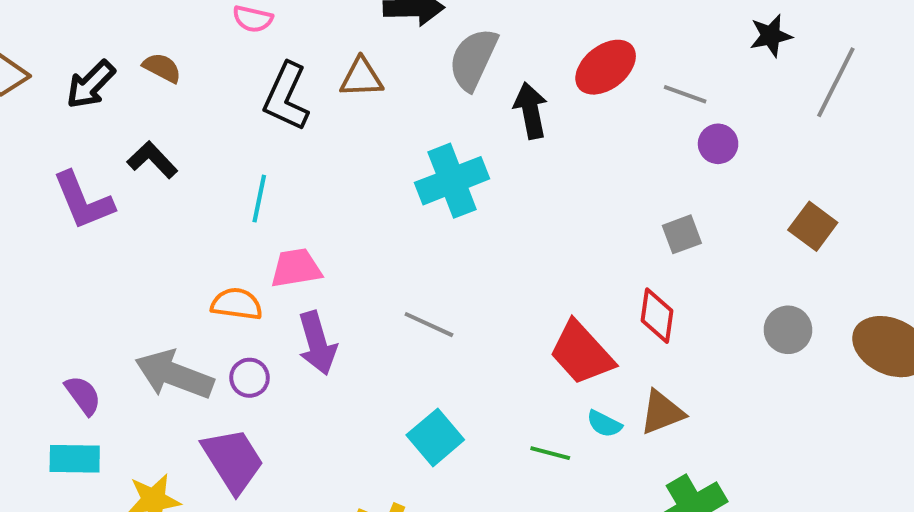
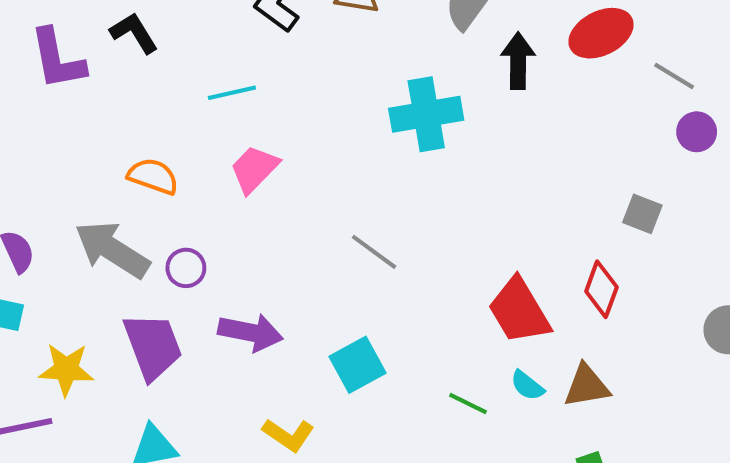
cyan line: (259, 199) -> (232, 93), turned 54
gray square: (682, 234) -> (642, 214), turned 30
pink trapezoid: (296, 268) -> (254, 169), turned -48
orange semicircle: (237, 304) -> (153, 176), moved
purple arrow: (317, 343) -> (250, 332), moved, turned -74

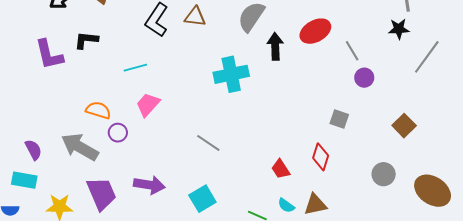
black L-shape: (134, 33) -> (86, 40), turned -50
gray line: (674, 76) -> (352, 51), turned 30
purple circle: (186, 268) -> (118, 133), moved
red trapezoid: (519, 311) -> (281, 169), size x0.6

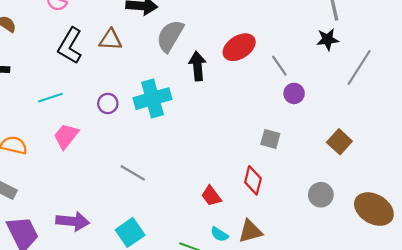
purple circle: (118, 133) -> (108, 103), moved

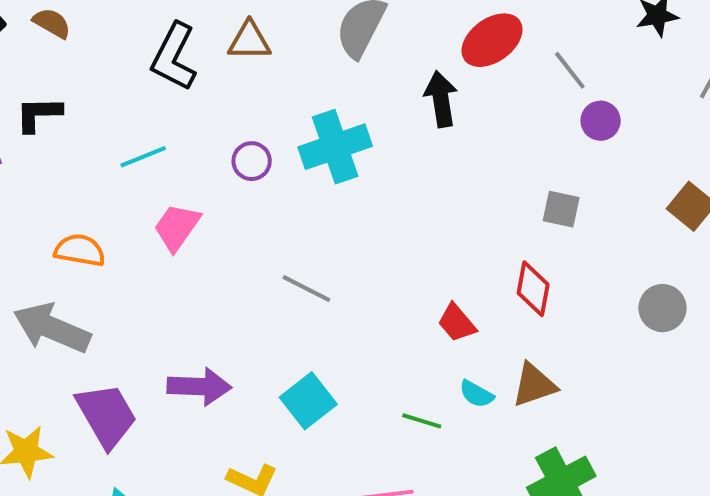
black arrow: (197, 66) -> (441, 99), moved

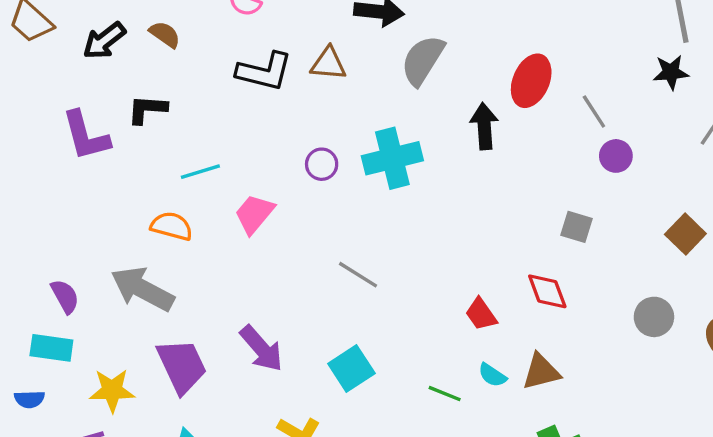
red ellipse: (492, 40) -> (531, 81), turned -36
black L-shape: (174, 57) -> (264, 71), turned -108
cyan line: (143, 157) -> (200, 172), moved
red diamond: (533, 289) -> (547, 291), turned -36
purple arrow: (199, 386) -> (261, 349), turned 42

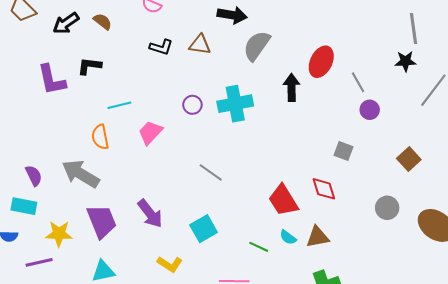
black L-shape: (264, 71) -> (161, 47), size x0.7
orange semicircle: (172, 226) -> (100, 137), turned -120
red trapezoid: (481, 314) -> (283, 200), size x1.6

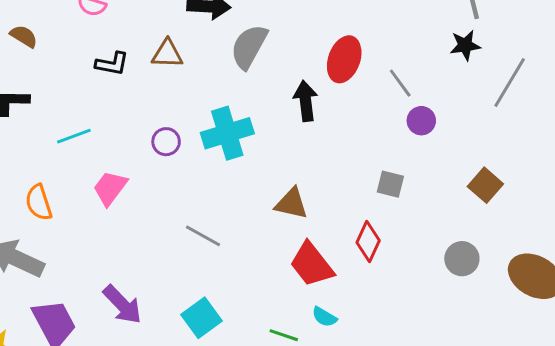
cyan line: (119, 105) -> (74, 136), moved
red diamond: (324, 189) -> (368, 241), turned 48
brown triangle: (317, 237) -> (291, 204), moved, turned 30

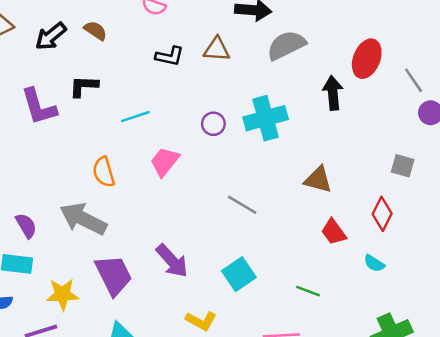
gray semicircle: (249, 47) -> (286, 45), turned 33
red trapezoid: (312, 264) -> (334, 232), size x0.7
cyan semicircle: (324, 317) -> (374, 263), moved

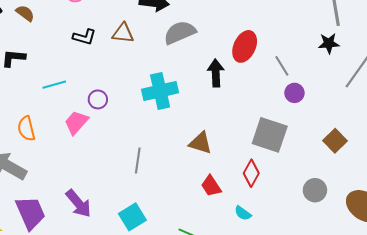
purple circle: (213, 124) -> (98, 99), moved
gray square: (403, 166) -> (270, 135), size x1.8
gray line: (242, 205) -> (138, 160), turned 65

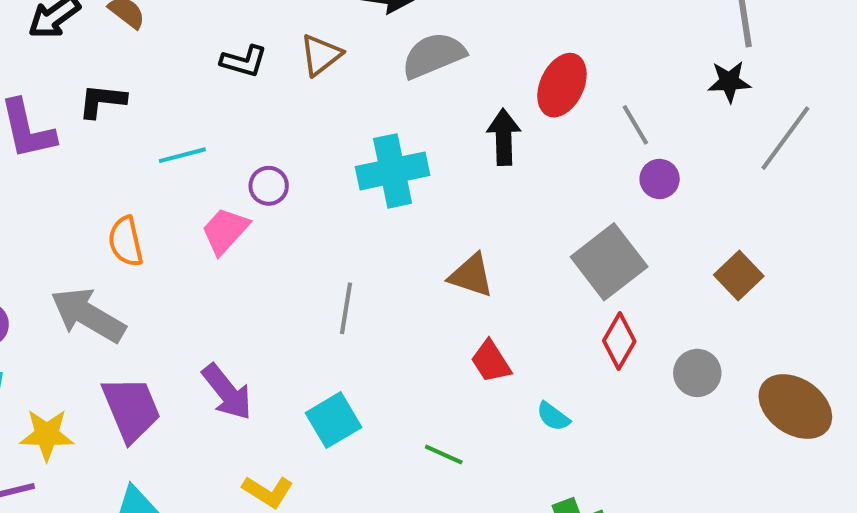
brown triangle: (123, 33) -> (321, 55), turned -45
gray square: (270, 135) -> (609, 262), turned 33
red diamond: (251, 173) -> (619, 341), moved

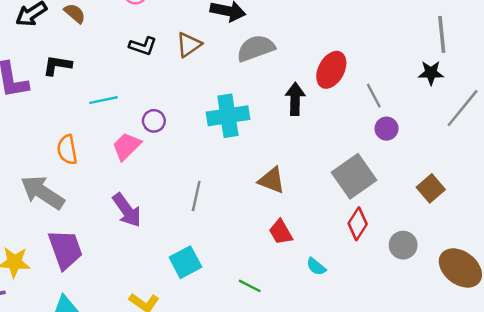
purple arrow: (227, 392) -> (127, 210), moved

